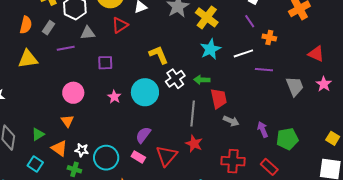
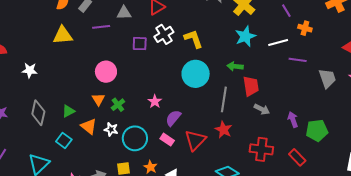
white cross: (175, 79) -> (164, 34), moved
cyan circle: (145, 92) -> (196, 74), moved
pink star: (114, 97) -> (155, 101), moved
green cross: (74, 169) -> (118, 105), moved, turned 32

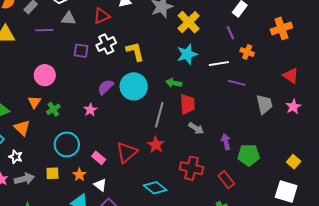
purple semicircle: (173, 118) -> (106, 87), moved
white star: (111, 129) -> (16, 157), moved
pink rectangle: (167, 140) -> (99, 158), moved

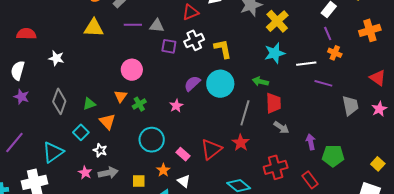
gray triangle: (69, 18) -> (157, 26), moved
purple line: (230, 33) -> (328, 34), moved
red cross: (191, 168) -> (276, 167), turned -30
yellow square: (52, 173) -> (139, 181), moved

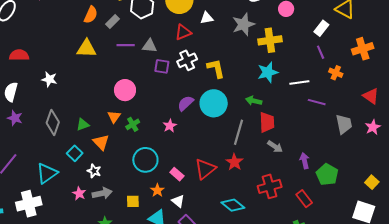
yellow cross: (277, 21) -> (270, 40), turned 35
orange cross: (335, 53) -> (336, 73), moved
green pentagon: (333, 156) -> (327, 175), turned 30

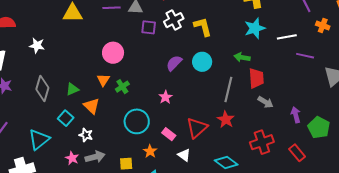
cyan circle: (214, 103) -> (202, 62), size x0.7
pink star: (170, 126) -> (165, 97), moved
white triangle: (178, 201) -> (184, 155), moved

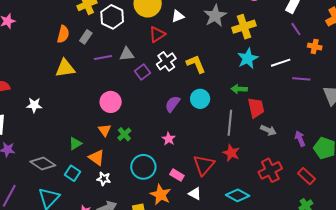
purple square: (149, 27) -> (143, 72), turned -35
gray diamond: (42, 88) -> (43, 163), moved, turned -65
white star: (86, 135) -> (104, 179), moved
orange star: (150, 151) -> (161, 195), size x1.5

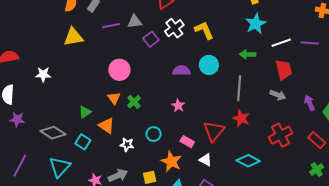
white line: (281, 63) -> (281, 43), moved
purple semicircle: (173, 104) -> (181, 71), turned 54
red trapezoid: (256, 108) -> (284, 70), moved
cyan circle: (143, 167) -> (154, 134), size x0.6
white star: (104, 179) -> (127, 145), moved

